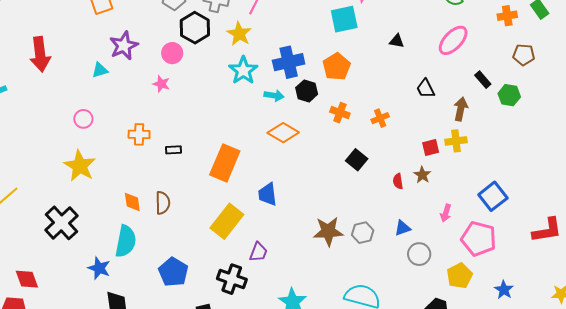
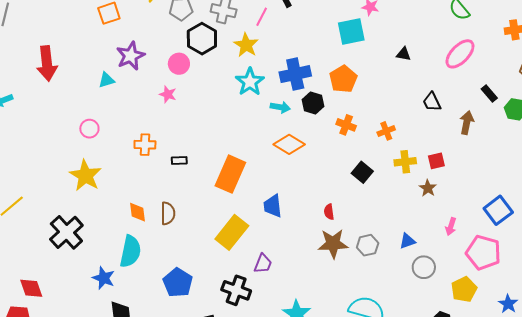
yellow cross: (456, 141) -> (405, 162), moved
red semicircle: (398, 181) -> (329, 212), moved

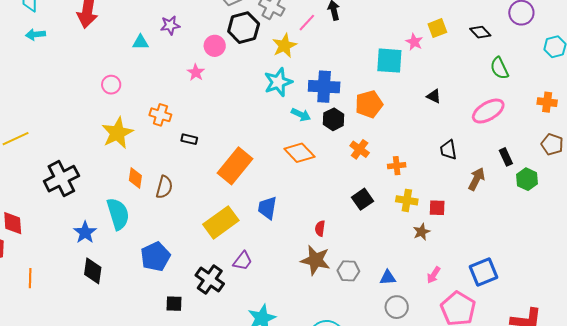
purple star: (131, 56) -> (170, 25), size x0.7
yellow star: (85, 176) -> (117, 133), moved
cyan semicircle: (130, 251) -> (118, 214), turned -44

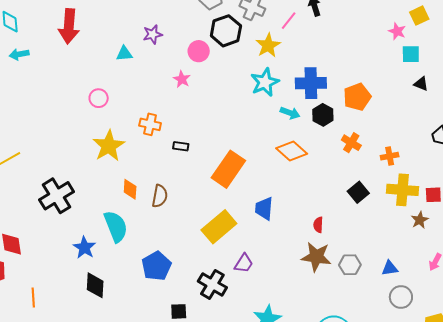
cyan square: (389, 61) -> (411, 54), moved, size x0.7
yellow cross: (407, 200) -> (403, 190), size x1.4

